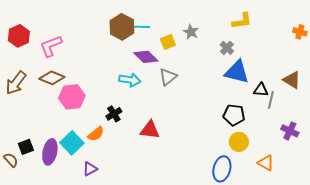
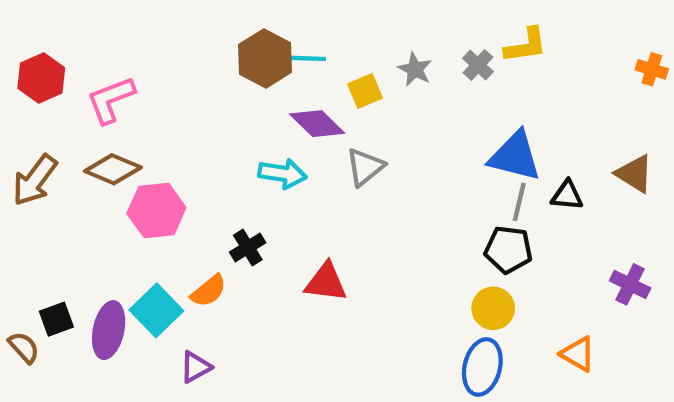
gray cross: (227, 48) -> (478, 65), moved
gray line: (271, 100) -> (519, 202), moved
yellow circle: (239, 142) -> (493, 308), moved

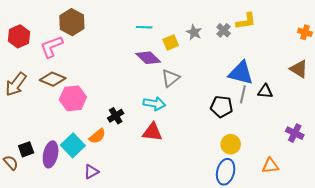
brown hexagon: (265, 58) -> (72, 22), moved
cyan arrow: (282, 174) -> (154, 104), moved
brown triangle: (634, 174) -> (299, 69), moved
black pentagon: (508, 250) -> (221, 107), moved
orange triangle: (578, 354) -> (270, 166), turned -36

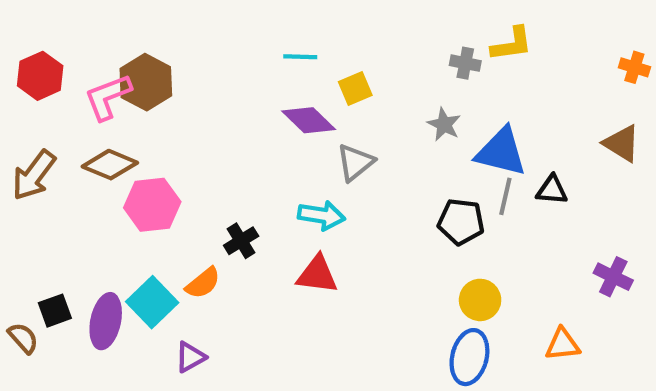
brown hexagon: (72, 22) -> (146, 82), moved
gray cross: (224, 30) -> (465, 63), turned -32
gray star: (194, 32) -> (444, 124), moved

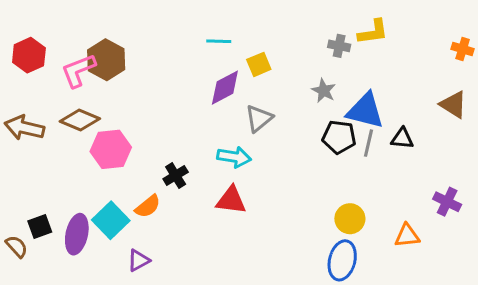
purple diamond: (309, 120) -> (225, 88), turned -72
brown arrow: (34, 175) -> (24, 128), turned 66
black pentagon: (461, 222) -> (339, 137), moved
orange triangle: (563, 344) -> (407, 236), moved

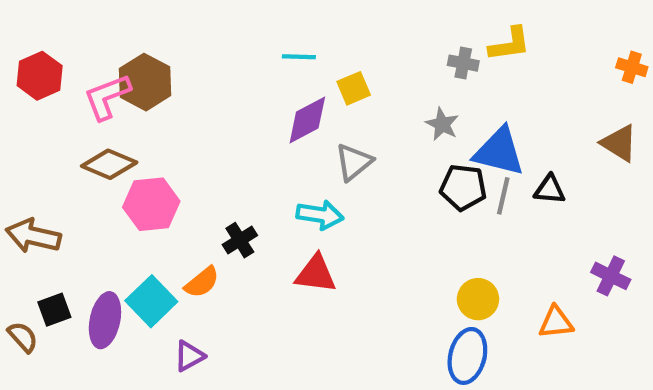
brown arrow: (24, 128) -> (33, 236), moved

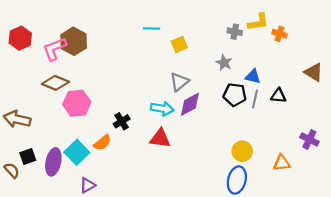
orange cross: (632, 67) -> (280, 34), moved
purple diamond: (307, 120) -> (190, 104), moved
blue triangle: (499, 152) -> (253, 77), size x0.6
purple triangle: (189, 356) -> (87, 185), moved

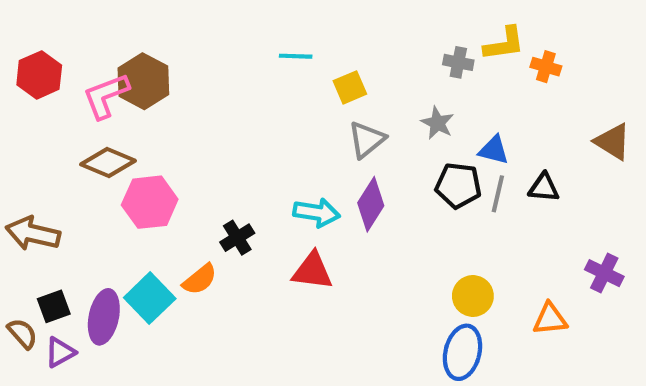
gray triangle: (179, 82) -> (367, 140), moved
purple diamond: (190, 104) -> (371, 204), turned -30
purple triangle: (87, 185) -> (60, 352), moved

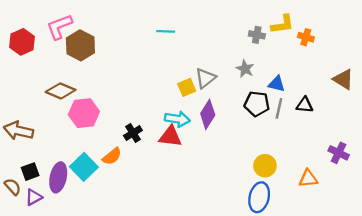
yellow square: (350, 87) -> (187, 87), moved
pink L-shape: (106, 96) -> (59, 27), moved
red triangle: (312, 271) -> (170, 136), moved

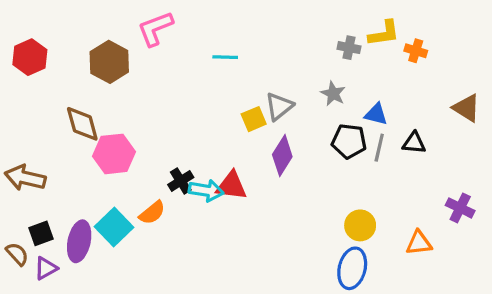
pink L-shape: (59, 27) -> (155, 29), moved
cyan line: (166, 31) -> (225, 57), moved
brown diamond: (61, 91) -> (82, 124), turned 52
cyan arrow: (177, 119) -> (206, 190), moved

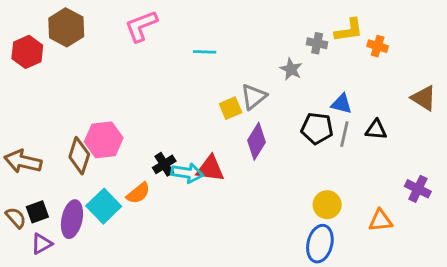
brown hexagon: (109, 62) -> (66, 27), moved
gray star: (333, 94) -> (291, 69), moved
brown diamond: (82, 124) -> (79, 156), moved, turned 33
brown semicircle: (17, 254) -> (16, 218), moved

